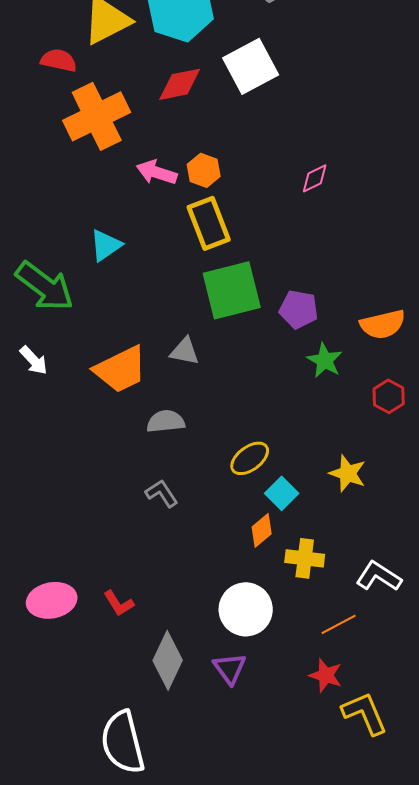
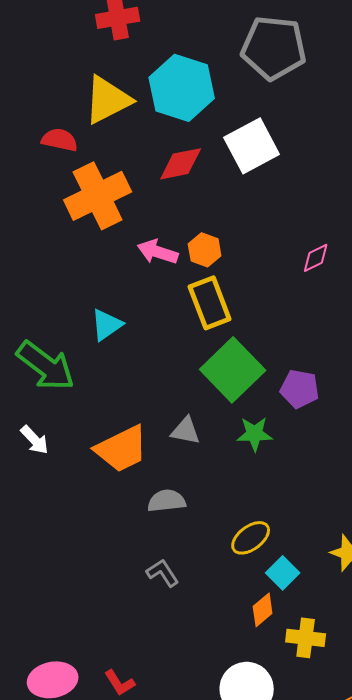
green square: (232, 290) -> (233, 370), turned -30
green star: (325, 360) -> (255, 434), moved, turned -30

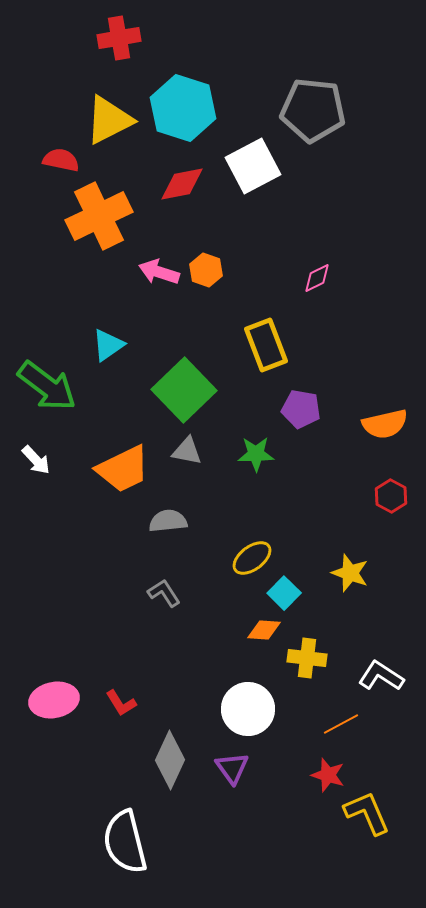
gray pentagon: (274, 48) -> (313, 110), moved
yellow rectangle: (210, 303) -> (266, 345), moved
green square: (233, 370) -> (184, 390), moved
orange diamond: (263, 610) -> (264, 630), turned 44

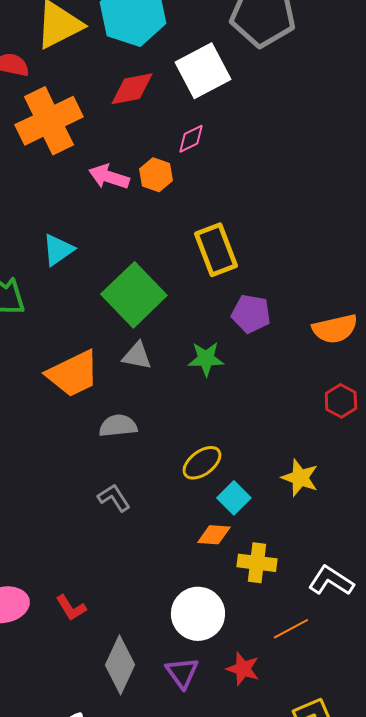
pink diamond: (317, 278) -> (191, 139), moved
red star: (328, 775) -> (243, 669), moved

